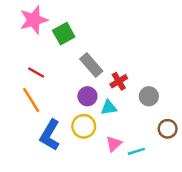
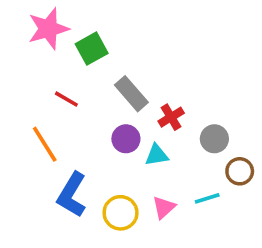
red line: (36, 72) -> (66, 99), moved
yellow circle: (84, 126) -> (121, 213), moved
brown circle: (168, 129) -> (240, 171), moved
cyan line: (136, 151) -> (207, 198), moved

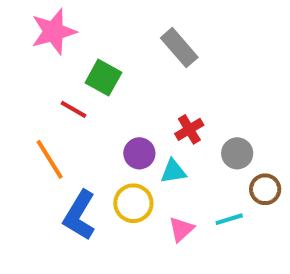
green square: (92, 49) -> (103, 78), moved, turned -32
gray rectangle: (131, 94) -> (179, 48), moved
yellow circle: (121, 213) -> (133, 203), moved

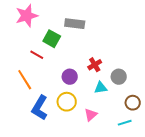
gray rectangle: (179, 48) -> (75, 24), moved, turned -42
cyan triangle: (173, 171) -> (101, 88), moved
brown circle: (265, 189) -> (133, 103), moved
cyan line: (229, 219) -> (125, 123), moved

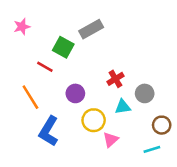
pink star: (27, 16) -> (22, 27), moved, size x0.6
gray rectangle: (75, 24) -> (91, 29), turned -36
purple circle: (70, 77) -> (75, 93), moved
yellow circle: (67, 102) -> (94, 120), moved

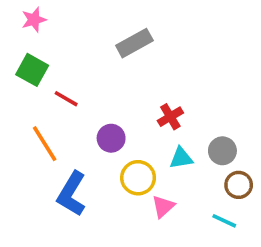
pink star: (22, 27) -> (34, 20), moved
green square: (63, 47) -> (32, 70), moved
gray circle: (145, 93) -> (222, 151), moved
cyan line: (152, 149) -> (224, 221), turned 42

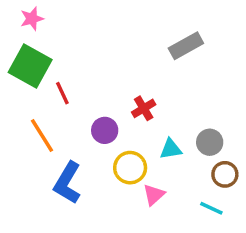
gray rectangle: (134, 43) -> (186, 46), moved
green square: (32, 70) -> (30, 66), size x1.4
red line: (66, 99) -> (62, 93), turned 35
red cross: (170, 117) -> (144, 108), moved

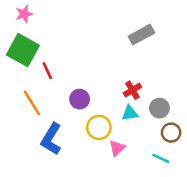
red cross: (144, 108) -> (132, 90), moved

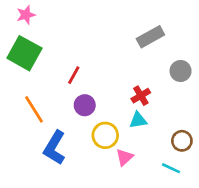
red line: (47, 71) -> (74, 75), moved, turned 54
gray circle: (159, 108) -> (181, 71), moved

